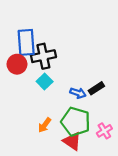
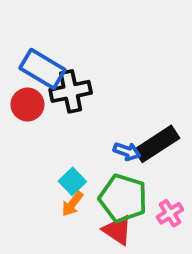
blue rectangle: (26, 42) -> (42, 69), turned -55
cyan square: (45, 81) -> (72, 181), moved
black rectangle: (96, 88) -> (157, 144), size x1.6

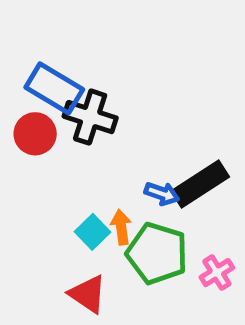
black cross: (71, 91) -> (90, 117), turned 30
orange arrow: (72, 204) -> (121, 227), moved, turned 135
red triangle: (117, 230) -> (88, 294), moved

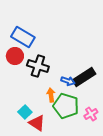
black cross: (90, 117) -> (38, 66), moved
cyan square: (92, 232) -> (25, 112), moved

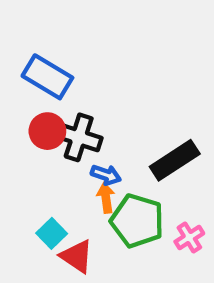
red circle: (15, 56) -> (47, 131), moved
blue arrow: (68, 81) -> (106, 175), moved

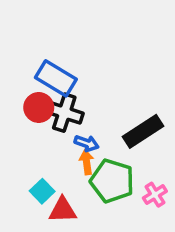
blue rectangle: (47, 77) -> (56, 78), moved
red triangle: (77, 256) -> (63, 210), turned -36

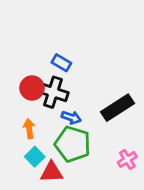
blue rectangle: (56, 78) -> (61, 63), moved, size x0.6
orange arrow: (87, 162) -> (29, 129), moved
green pentagon: (112, 181) -> (73, 144), moved

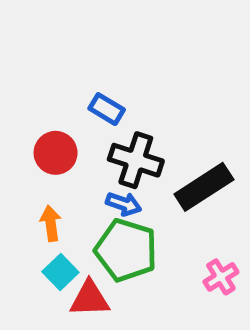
black cross: (53, 92) -> (136, 160), moved

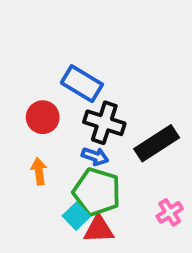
blue rectangle: (107, 109) -> (82, 84), size x1.5
cyan square: (60, 272) -> (76, 216), moved
red triangle: (90, 299) -> (99, 229), moved

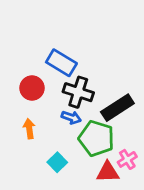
green pentagon: (97, 192) -> (96, 138), moved
red triangle: (99, 229) -> (108, 172), moved

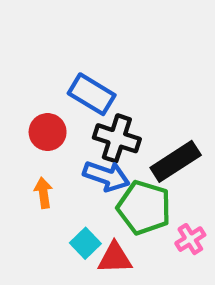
blue arrow: (71, 117) -> (106, 176), size x1.5
red triangle: (108, 172) -> (115, 258), moved

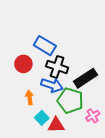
orange arrow: (43, 193) -> (30, 98), moved

